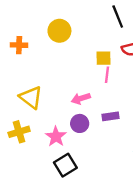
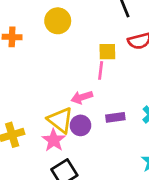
pink line: (107, 75) -> (101, 70), moved
yellow triangle: (31, 97) -> (60, 120), moved

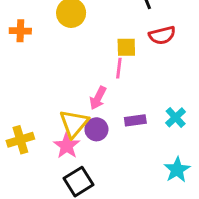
pink arrow: (82, 97) -> (98, 98), turned -45
yellow triangle: (60, 120) -> (74, 123), turned 32

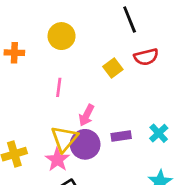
yellow square: (126, 47) -> (113, 68), turned -36
pink line: (119, 68) -> (59, 87), moved
purple circle: (96, 129) -> (85, 144), size x1.4

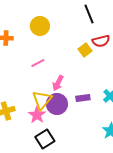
yellow square: (113, 68) -> (85, 50), moved
pink line: (59, 87) -> (38, 63), turned 56

